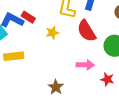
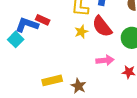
yellow star: (52, 33) -> (81, 32), moved
yellow rectangle: (14, 56) -> (52, 80), moved

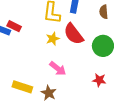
pink arrow: (105, 60) -> (58, 69), moved, turned 42
yellow rectangle: (52, 80) -> (22, 87), turned 30

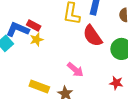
yellow star: (53, 39) -> (37, 40), moved

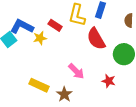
red rectangle: (34, 26) -> (55, 25), moved
red star: (116, 83) -> (109, 81), moved

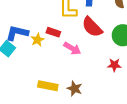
red rectangle: (55, 25) -> (53, 32), moved
pink arrow: (76, 71) -> (72, 48), moved

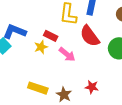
yellow star: (37, 40) -> (41, 47), moved
red star: (114, 65) -> (92, 87), moved

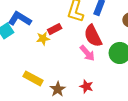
red rectangle: (51, 36) -> (55, 29), turned -64
pink arrow: (67, 54) -> (87, 53), moved

